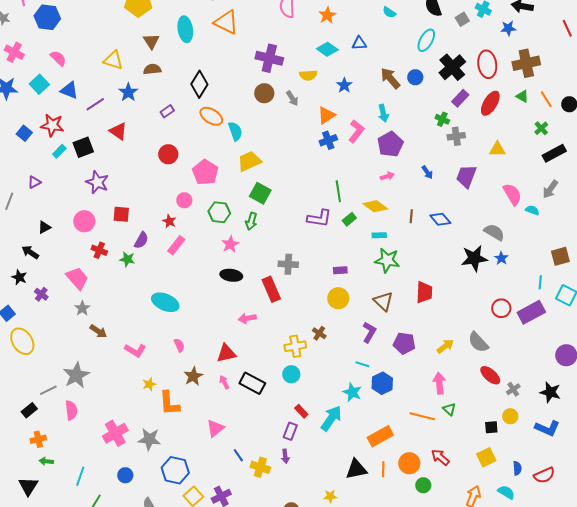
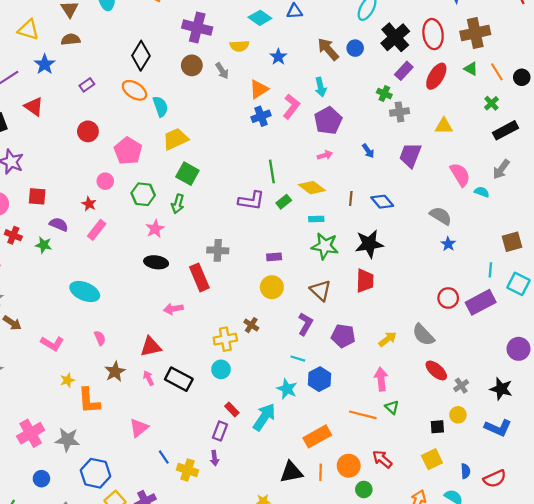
black diamond: (199, 84) -> (141, 56), moved
purple semicircle: (141, 240) -> (59, 224), turned -96
black star: (474, 258) -> (369, 244), moved

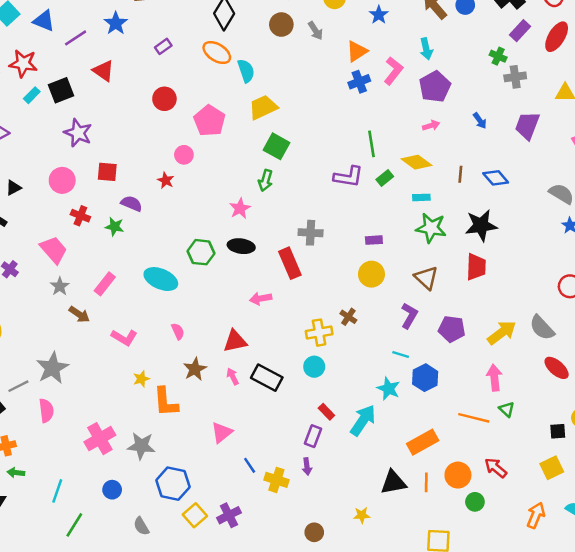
green hexagon: (143, 194) -> (201, 252), moved
pink rectangle: (97, 230) -> (105, 284), moved
yellow arrow: (388, 339) -> (502, 333), size x1.4

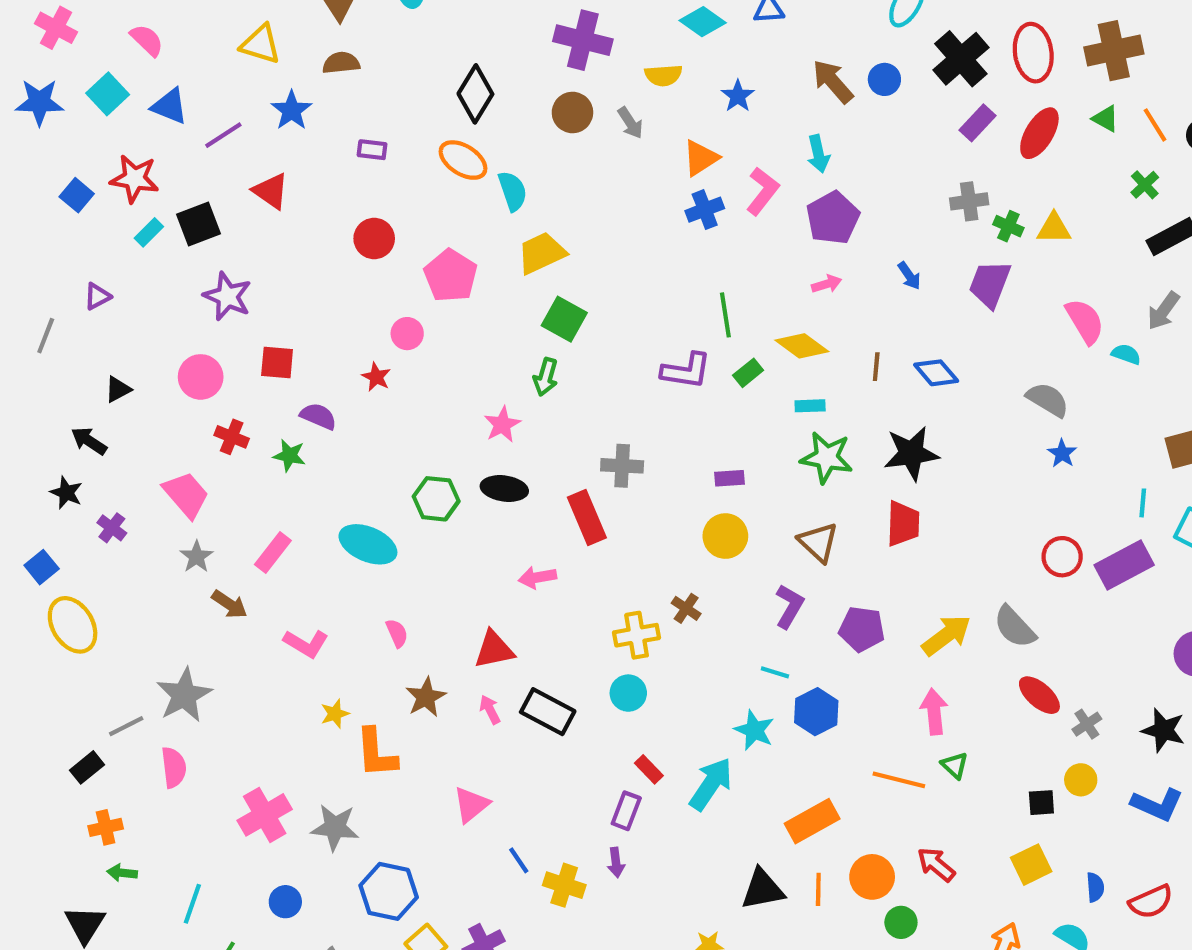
purple rectangle: (163, 46) -> (372, 150), turned 42
green cross: (498, 56) -> (1008, 226), moved

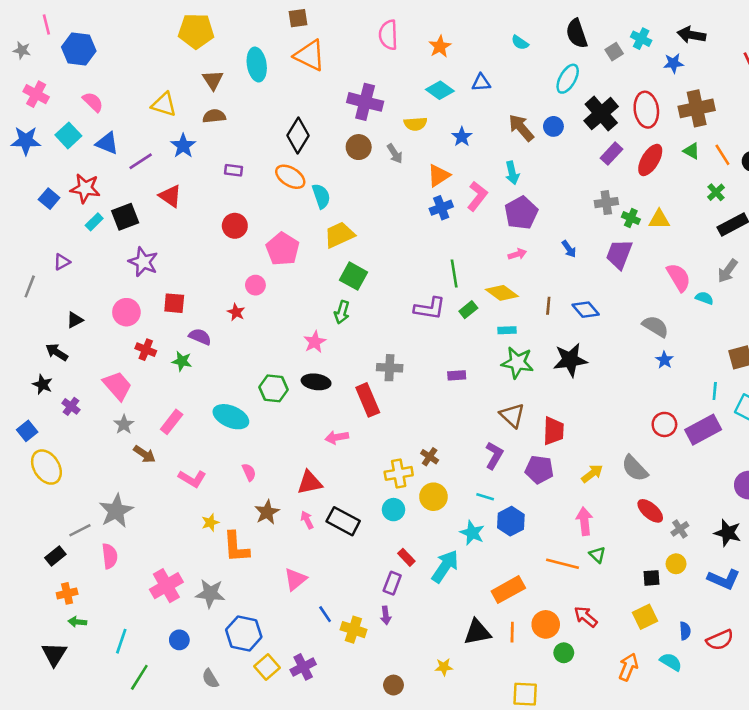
red trapezoid: (903, 524) -> (553, 431), moved
yellow circle: (725, 536) -> (433, 497), moved
yellow arrow: (946, 635) -> (592, 473), size x0.7

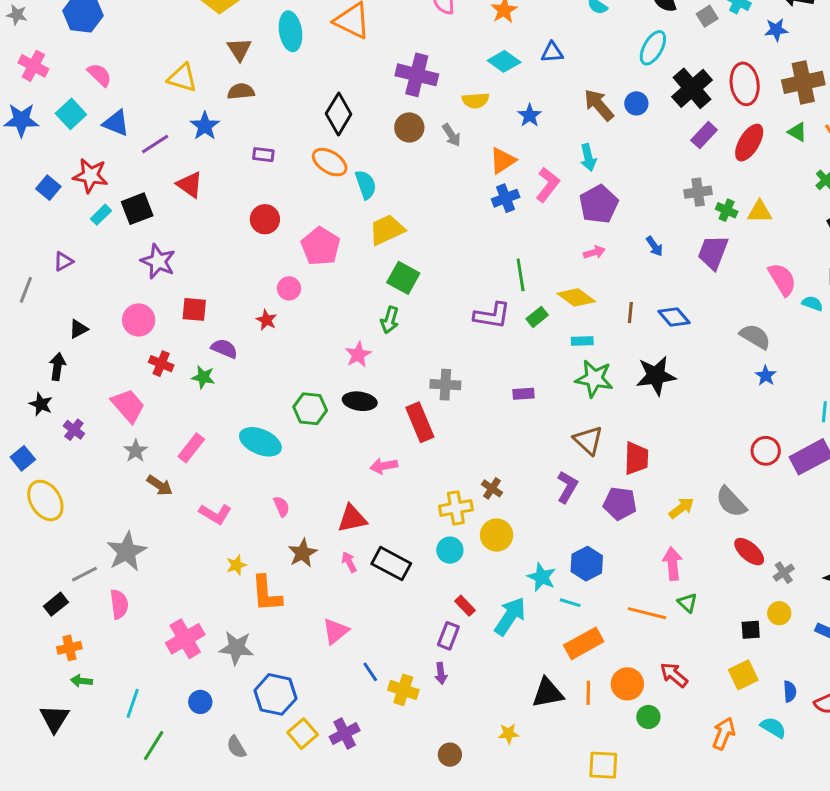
black arrow: (57, 352) -> (57, 367), turned 65
cyan line: (485, 497) -> (570, 603), moved

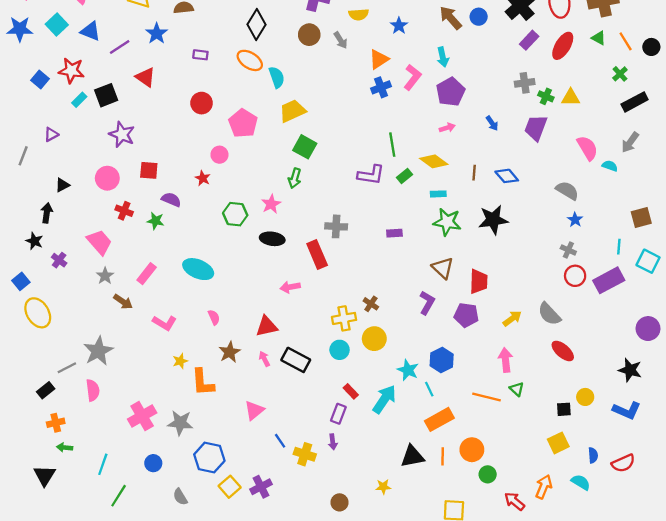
green hexagon: (310, 409) -> (235, 214), moved
gray cross: (784, 573) -> (568, 250), moved, turned -32
cyan line: (570, 603) -> (429, 389), turned 48
red arrow: (674, 675) -> (515, 501), moved

